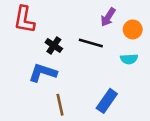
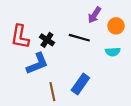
red L-shape: (24, 20) -> (20, 37), moved
blue L-shape: (43, 73) -> (37, 64), turned 140
blue rectangle: (107, 101) -> (80, 84), moved

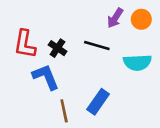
orange circle: (116, 26) -> (141, 19), moved
cyan semicircle: (113, 52) -> (137, 62), size x1.5
blue L-shape: (37, 64) -> (46, 77), turned -90

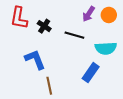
red L-shape: (25, 44) -> (19, 18), moved
black cross: (58, 48) -> (44, 26), moved
blue rectangle: (98, 102) -> (91, 73), moved

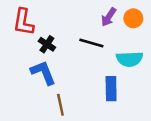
black cross: (44, 26) -> (47, 44), moved
blue rectangle: (91, 73) -> (111, 89), turned -36

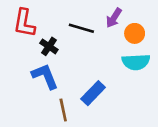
orange circle: (133, 18) -> (135, 33), moved
black line: (91, 43) -> (81, 28), moved
blue rectangle: (111, 89) -> (93, 93), moved, turned 45

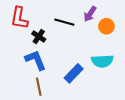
cyan semicircle: (136, 62) -> (102, 61), moved
brown line: (63, 110) -> (39, 87), moved

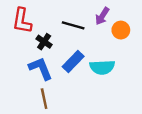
cyan semicircle: (102, 61) -> (102, 67), moved
blue rectangle: (74, 73) -> (73, 61), moved

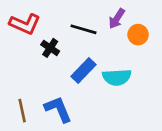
red L-shape: (22, 21) -> (25, 24), turned -76
blue L-shape: (41, 68) -> (58, 109), moved
brown line: (44, 99) -> (22, 111), moved

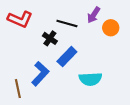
black cross: (50, 48) -> (50, 38), moved
cyan semicircle: (117, 77) -> (90, 79), moved
blue L-shape: (58, 109) -> (40, 74), moved, turned 65

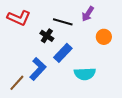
orange circle: (111, 28) -> (104, 37), moved
brown line: (18, 89) -> (17, 83), turned 54

